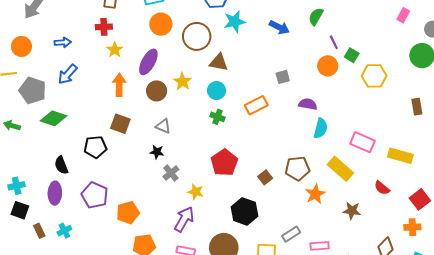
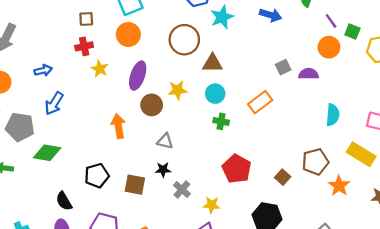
orange circle: (161, 24) -> (128, 34), moved
yellow star: (183, 81) -> (178, 90), turned -30
orange arrow: (119, 85) -> (118, 126), moved
purple semicircle: (308, 104) -> (309, 74), moved
brown square: (120, 124) -> (135, 185), moved

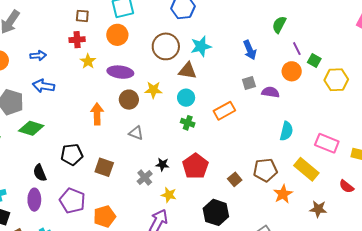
blue arrow: (271, 15) -> (250, 50), moved, turned 42
cyan star: (222, 17) -> (201, 46), moved
purple ellipse: (138, 76) -> (120, 72), turned 70
blue arrow: (54, 103) -> (43, 86), turned 60
black star: (163, 170) -> (162, 164), moved

